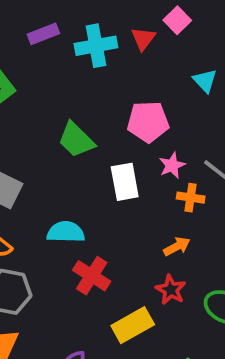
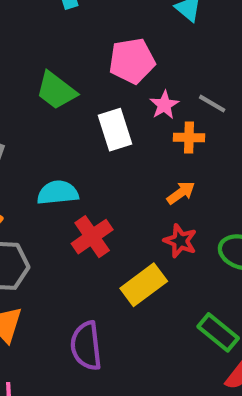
red cross: (92, 276) -> (92, 237), turned 30

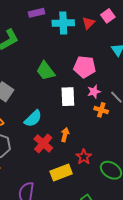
cyan semicircle: (58, 193) -> (33, 119), turned 126
orange arrow: (181, 193) -> (65, 135), moved, turned -56
red cross: (92, 237) -> (43, 143), turned -30

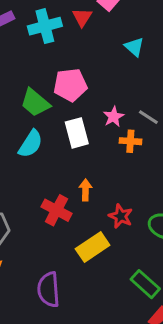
pink pentagon: (85, 67) -> (70, 85), moved
cyan semicircle: (33, 119) -> (31, 144), moved

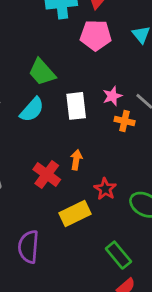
pink pentagon: (70, 85) -> (96, 35), moved

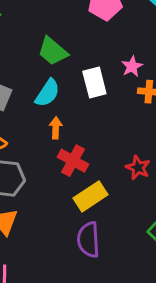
orange arrow: (76, 160) -> (56, 128), moved
yellow rectangle: (75, 213) -> (90, 196), moved
purple semicircle: (28, 247) -> (88, 240), moved

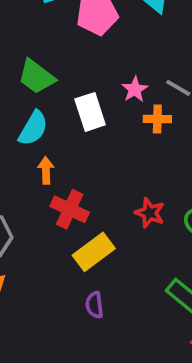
purple semicircle: (88, 240) -> (94, 305), size x0.6

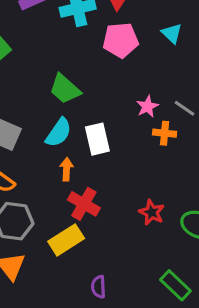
white rectangle: (90, 112) -> (97, 139), moved
yellow rectangle: (94, 252) -> (66, 240), moved

